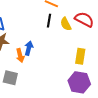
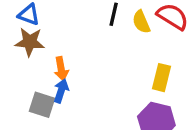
blue arrow: (29, 48) -> (61, 91), moved

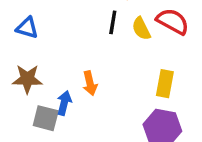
brown star: (30, 42) -> (27, 79), moved
orange arrow: (61, 69) -> (90, 83), moved

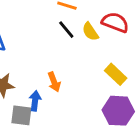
black line: (113, 22) -> (66, 30), turned -42
yellow rectangle: (165, 84) -> (116, 74), turned -50

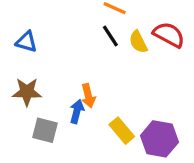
yellow rectangle: (116, 74) -> (122, 131), moved
blue arrow: (35, 101) -> (77, 111), moved

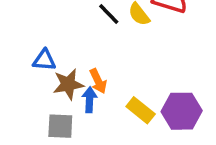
blue triangle: (26, 42) -> (44, 60), moved
brown star: (27, 92) -> (68, 84), moved

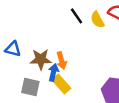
blue triangle: (44, 60) -> (13, 49), moved
yellow rectangle: (141, 110) -> (61, 84), moved

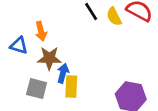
orange arrow: (62, 61) -> (41, 31), moved
yellow rectangle: (61, 84) -> (71, 87), turned 42

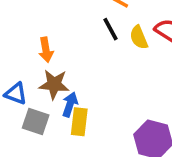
blue triangle: (19, 46) -> (16, 94), moved

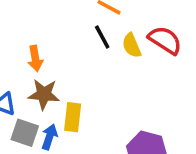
blue arrow: (70, 104) -> (49, 137), moved
yellow rectangle: (79, 122) -> (73, 117), moved

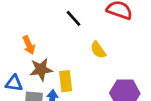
yellow semicircle: (132, 45) -> (98, 50), moved

